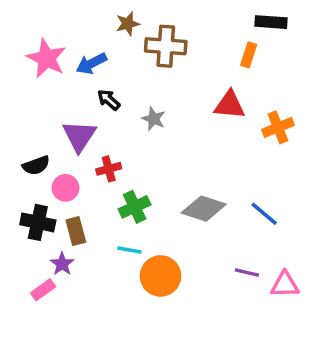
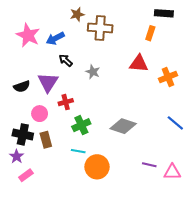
black semicircle: (36, 165) -> (22, 86), moved
blue line: (264, 214) -> (175, 123), moved
purple star: (62, 264) -> (17, 156), moved

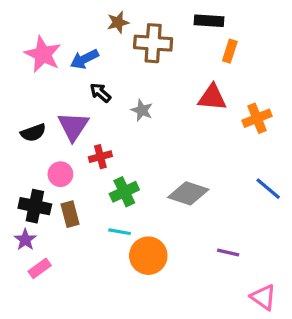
black rectangle: (164, 13) -> (209, 21), moved
pink triangle: (172, 172) -> (263, 297), moved, turned 36

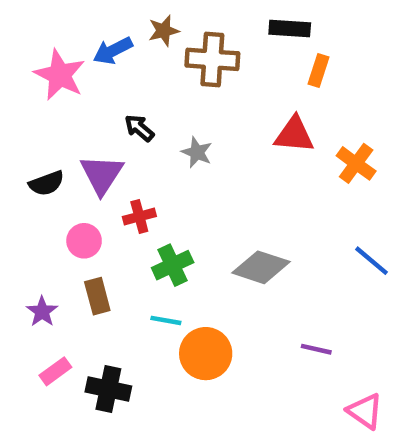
blue arrow: (84, 59) -> (113, 51), moved
orange cross: (257, 118) -> (356, 163), turned -32
black cross: (35, 206) -> (108, 389), moved
purple star: (25, 240) -> (42, 312), moved

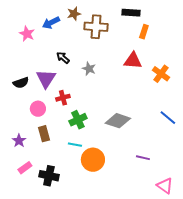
pink star: (60, 75) -> (27, 34), size x0.7

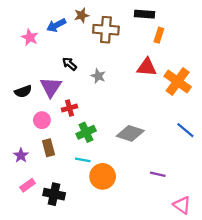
orange cross: (161, 74) -> (178, 82), size x1.4

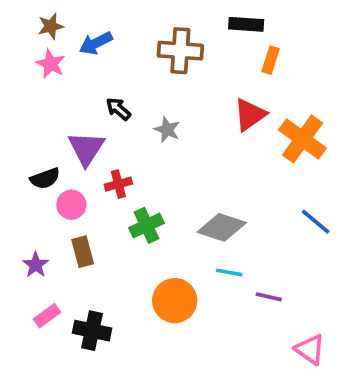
brown star: (82, 15) -> (51, 26), moved
red triangle: (147, 67) -> (250, 115), turned -40
black semicircle: (23, 91) -> (45, 178), moved
cyan line: (83, 160) -> (229, 272), moved

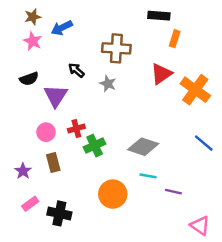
brown cross: (180, 51) -> (116, 48), moved
black semicircle: (45, 178) -> (29, 79), moved
red cross: (118, 184) -> (76, 129), moved

